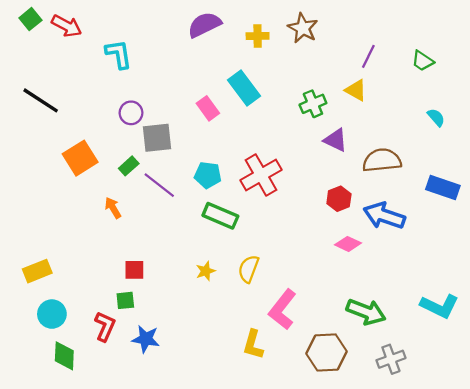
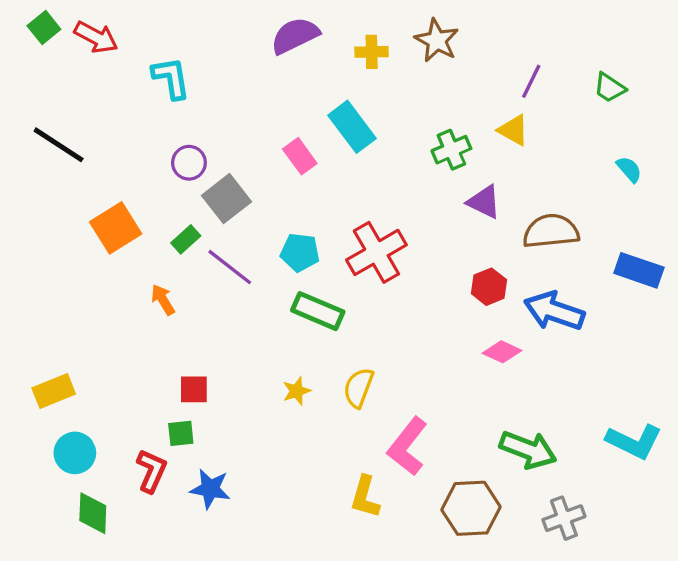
gray square: (157, 138) -> (226, 199), turned -32

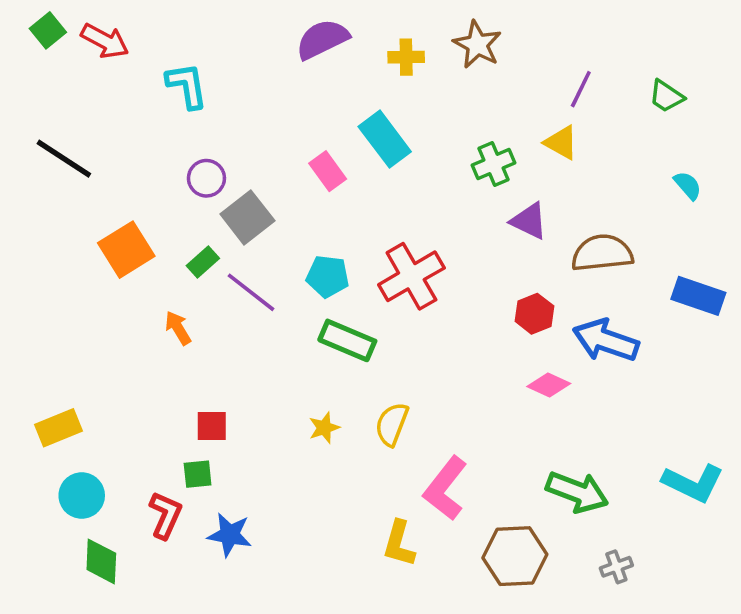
gray cross: (564, 518) -> (616, 567), size x0.7

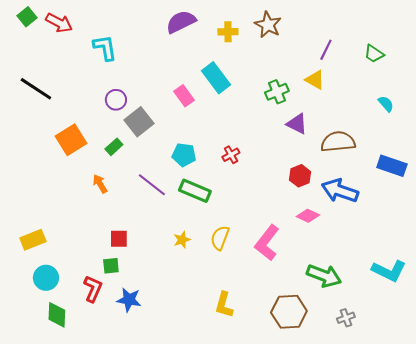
red cross: (411, 276) -> (231, 155), size x0.5
purple line: (251, 292) -> (152, 185), moved
pink L-shape: (445, 488) -> (267, 243), moved

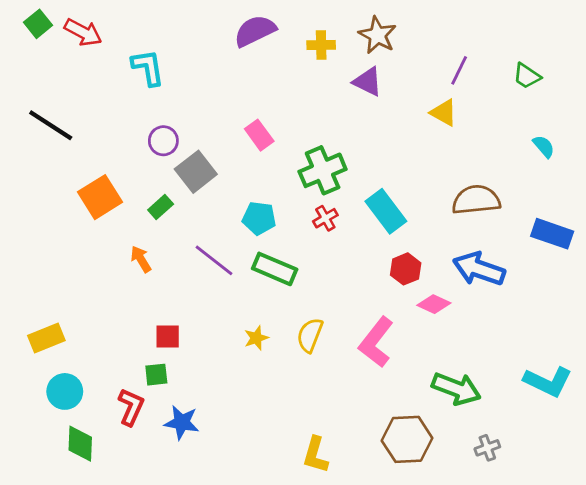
cyan rectangle: (216, 78) -> (386, 211), moved
green cross: (277, 92) -> (323, 170), moved, size x1.4
purple triangle: (297, 124) -> (368, 82), moved
red hexagon: (300, 176) -> (406, 269), moved
yellow L-shape: (224, 305) -> (315, 455), moved

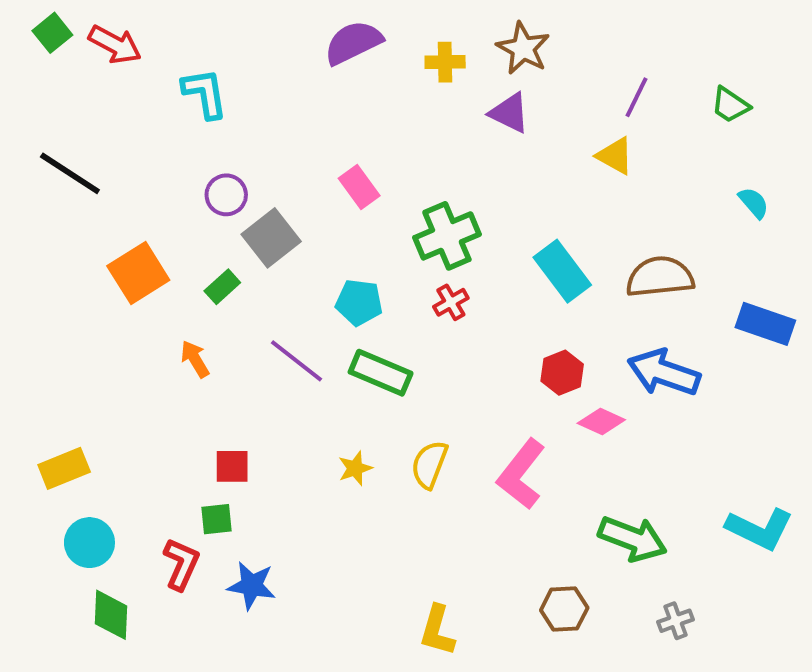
cyan rectangle: (386, 211) -> (562, 271), moved
brown hexagon: (407, 439) -> (564, 609), size x0.7

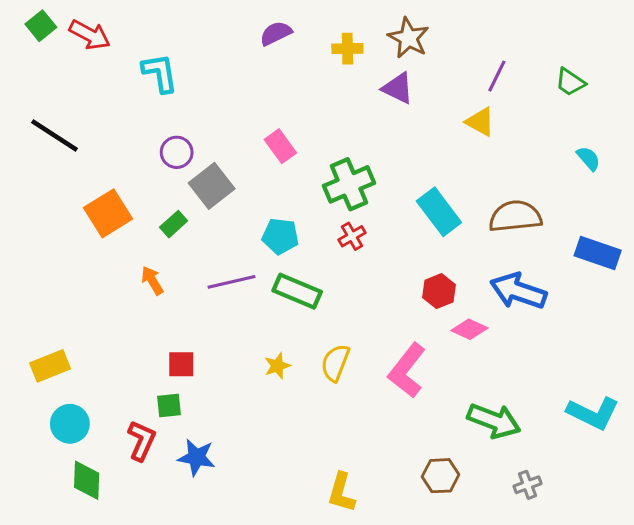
purple semicircle: (353, 43) -> (276, 33), size x0.7
purple line: (297, 361) -> (232, 282), turned -51

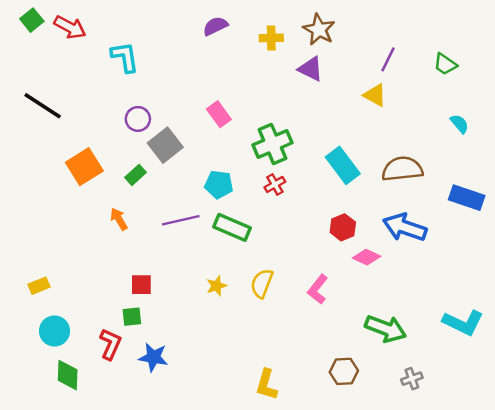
yellow rectangle: (50, 366) -> (39, 286), size x0.7
pink L-shape: (407, 370) -> (318, 289), size x0.7

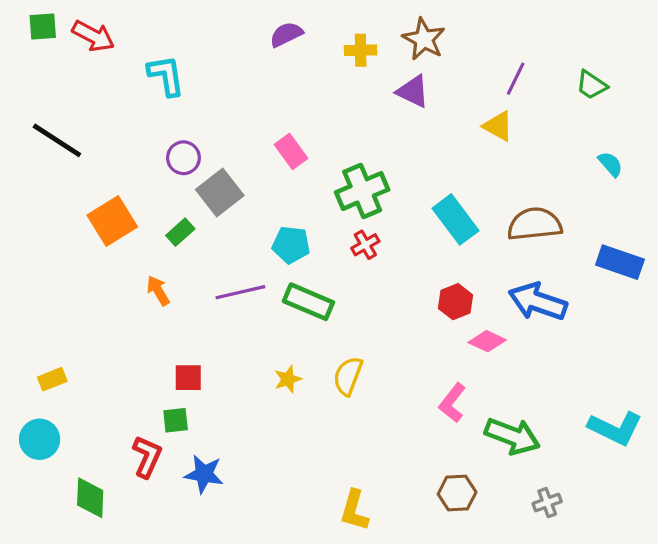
green square: (32, 20) -> (43, 26), turned 35
pink L-shape: (318, 289) -> (452, 403), moved
cyan circle: (54, 331) -> (40, 439), moved

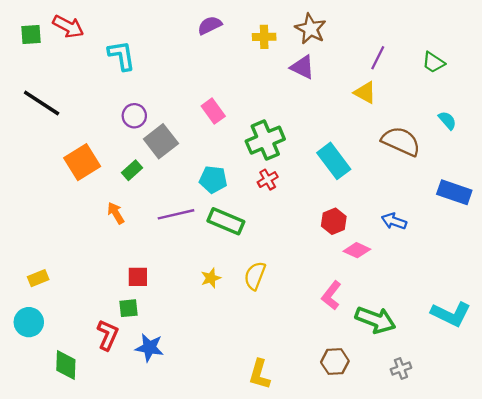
green square: (43, 26) -> (31, 35), moved
brown semicircle: (535, 224) -> (401, 141), moved, turned 30
blue arrow: (538, 302) -> (394, 221), size x0.6

